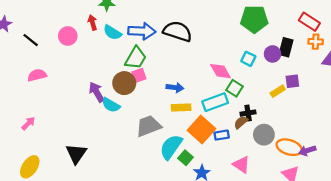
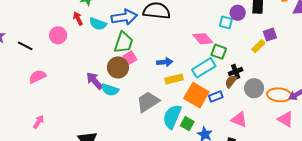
purple circle: (273, 54) -> (238, 13), moved

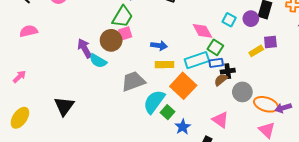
purple circle: (238, 13) -> (251, 19), moved
blue rectangle: (216, 96) -> (216, 63), moved

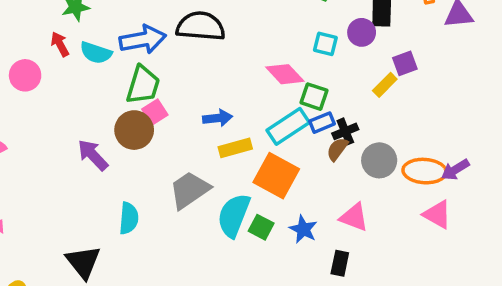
cyan semicircle: (98, 61) -> (129, 218), moved, turned -102
blue star: (183, 127) -> (303, 229), moved

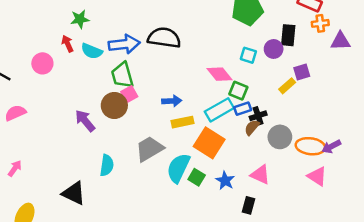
green trapezoid: (143, 85) -> (122, 75), turned 144
black triangle: (83, 262) -> (74, 193), turned -30

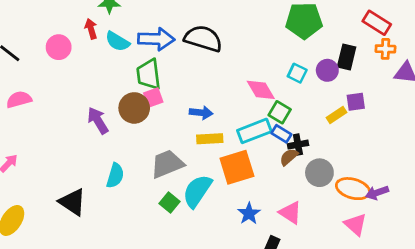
blue rectangle: (243, 109) -> (281, 134), turned 42
orange square: (209, 143) -> (237, 167), turned 32
green square: (197, 177) -> (170, 202), moved

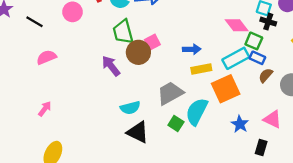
green trapezoid: (149, 74) -> (123, 32), moved
black cross: (298, 145) -> (268, 22), moved, turned 35
cyan semicircle: (115, 176) -> (130, 108), turned 66
black triangle: (72, 202) -> (138, 132), moved

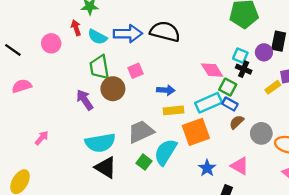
pink square: (152, 42) -> (135, 71), moved
cyan semicircle: (130, 108) -> (100, 143), size x1.5
pink arrow: (45, 109) -> (42, 138), moved

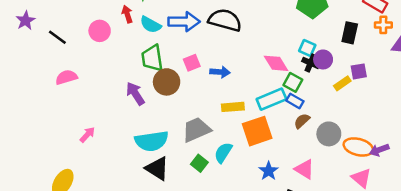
purple circle: (264, 52) -> (323, 59), moved
blue arrow: (166, 90) -> (220, 72), moved
cyan semicircle: (165, 152) -> (223, 153), size x0.7

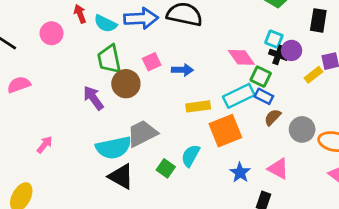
gray trapezoid: (196, 130) -> (142, 133), moved

